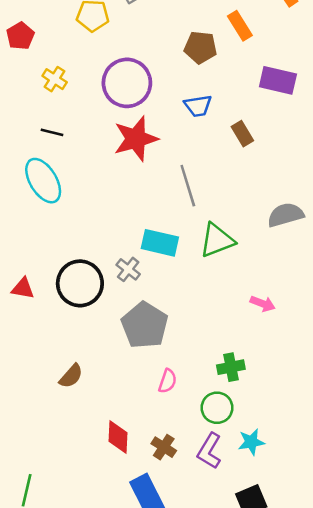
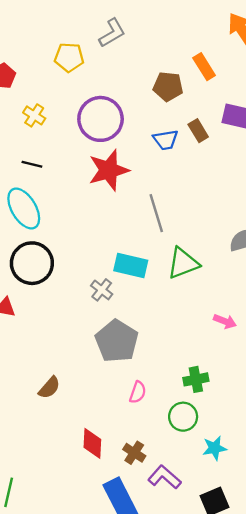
brown rectangle: (242, 134) -> (198, 131), moved
black circle: (80, 283) -> (32, 263), moved
purple L-shape: (209, 451) -> (164, 477), moved, turned 100

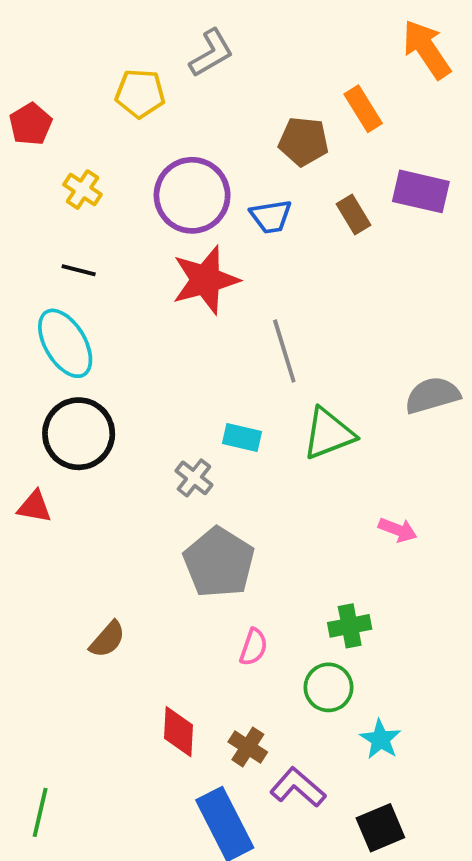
blue trapezoid: (166, 140) -> (271, 216), moved
cyan rectangle: (131, 265) -> (242, 438), size x0.7
cyan star: (214, 448) -> (380, 739), turned -30

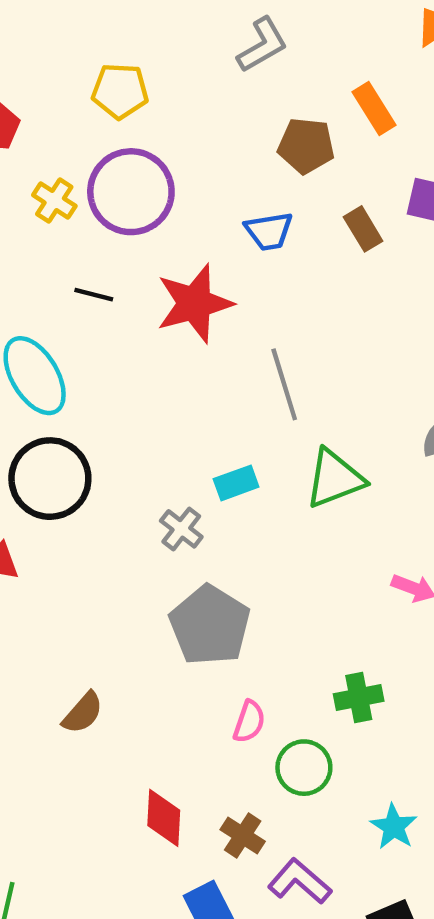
gray L-shape: (211, 53) -> (262, 45), moved
purple circle: (192, 195) -> (131, 192), moved
black line: (79, 270) -> (94, 295), moved
cyan rectangle: (242, 438) -> (236, 483), turned -33
green circle: (329, 687) -> (304, 768), moved

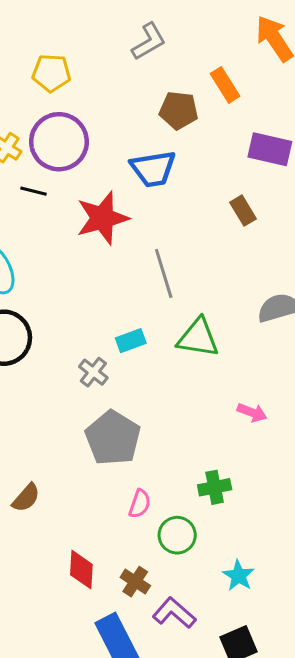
brown rectangle: (363, 229) -> (243, 211), moved
blue trapezoid: (269, 231) -> (153, 169), size x1.4
black line: (94, 295) -> (34, 191), moved
green triangle: (335, 479) -> (198, 338), turned 30

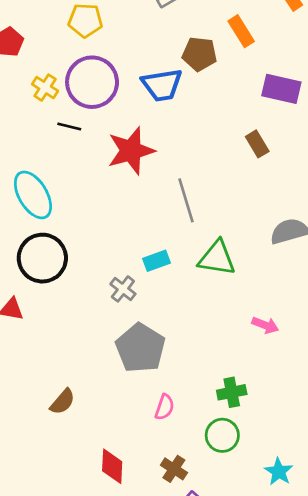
blue trapezoid: (153, 169) -> (162, 85), moved
green circle: (177, 535) -> (222, 435), moved
cyan star: (238, 576) -> (279, 472), moved
brown cross: (135, 582) -> (174, 469), moved

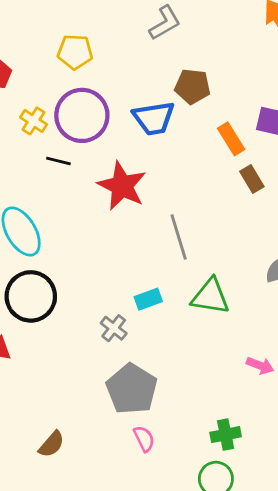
orange rectangle: (241, 31) -> (231, 139), moved
red star: (131, 151) -> (122, 186), turned -30
pink semicircle: (165, 407) -> (144, 439), moved, turned -45

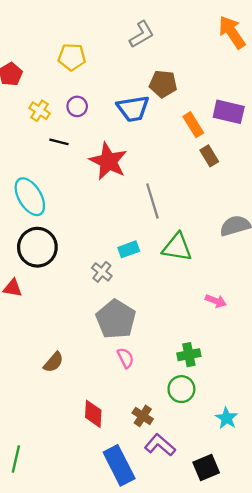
purple circle: (82, 115) -> (77, 106), size x0.5

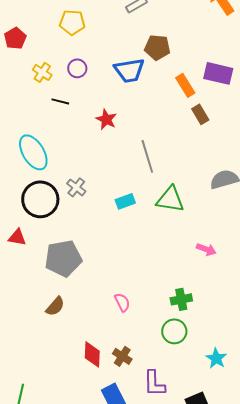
red star: (108, 161) -> (106, 119), size x0.6
gray cross: (102, 272) -> (76, 187), moved
gray pentagon: (116, 319) -> (63, 258), moved, turned 30
brown cross: (143, 416) -> (122, 356), moved
purple L-shape: (160, 445) -> (154, 383), turned -132

